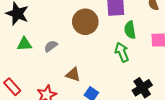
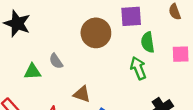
green triangle: (24, 44) -> (32, 72), moved
gray semicircle: (51, 46) -> (56, 61), turned -88

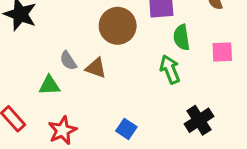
green triangle: (32, 72) -> (49, 85), moved
brown triangle: (82, 94) -> (96, 68), moved

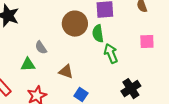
green semicircle: (182, 37) -> (98, 34), moved
brown triangle: (96, 68) -> (66, 72), moved

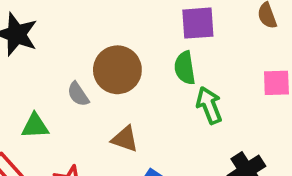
brown circle: (75, 24) -> (117, 70), moved
green triangle: (28, 65) -> (35, 126), moved

